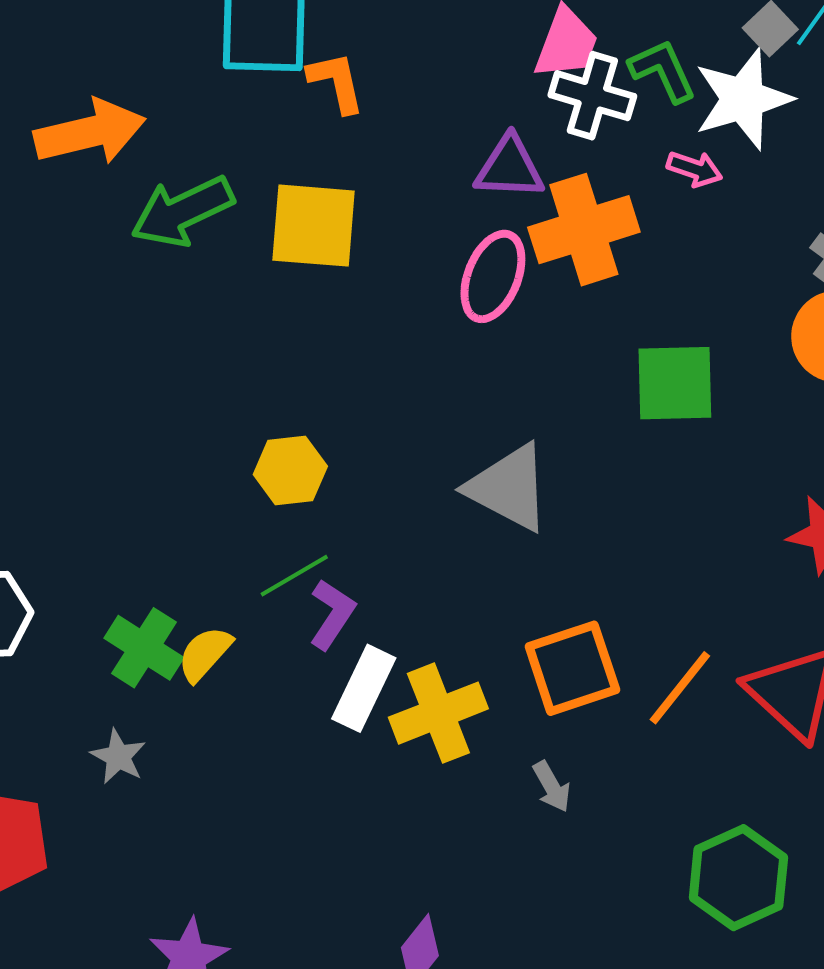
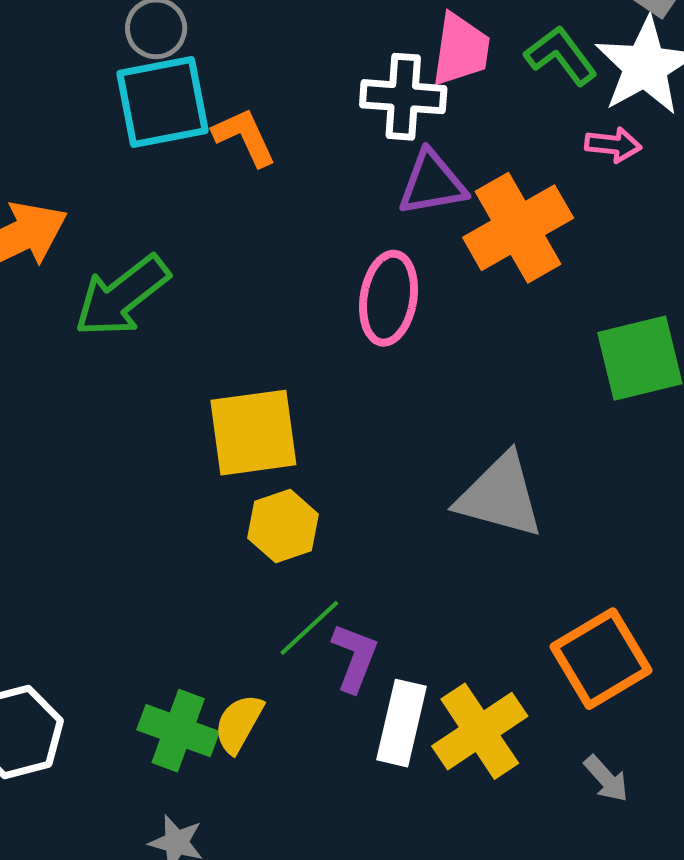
white cross: (592, 96) -> (403, 97), moved
yellow square: (314, 226) -> (253, 433), moved
pink ellipse: (493, 276) -> (389, 298), moved

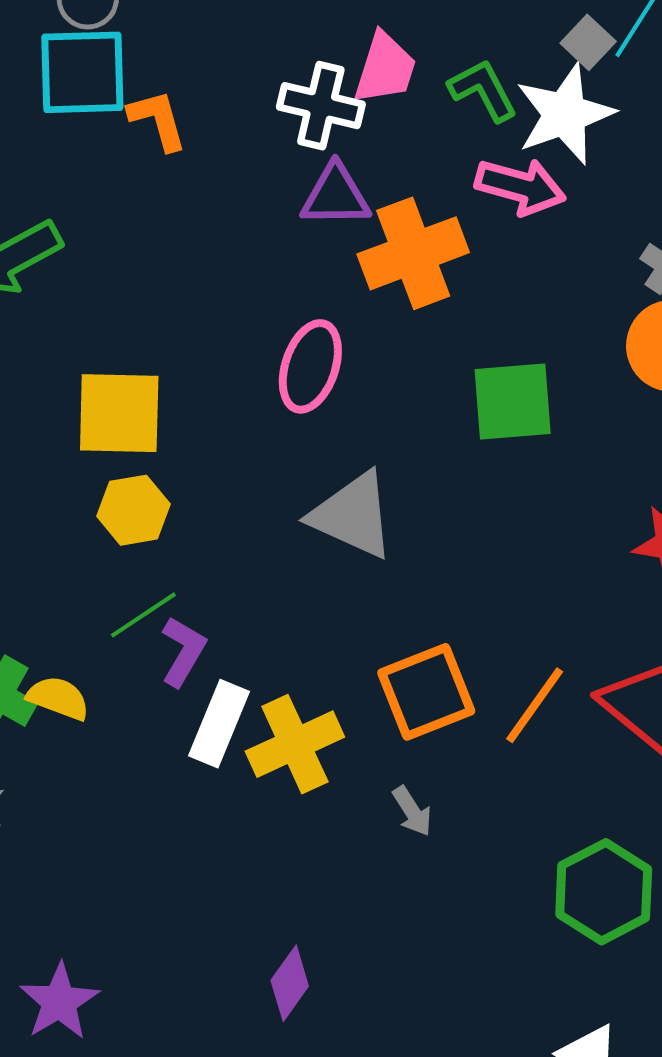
pink arrow: (613, 145) -> (520, 187), size x1.6
pink ellipse: (389, 298) -> (310, 366), moved
yellow semicircle: (239, 724) -> (58, 698), turned 72

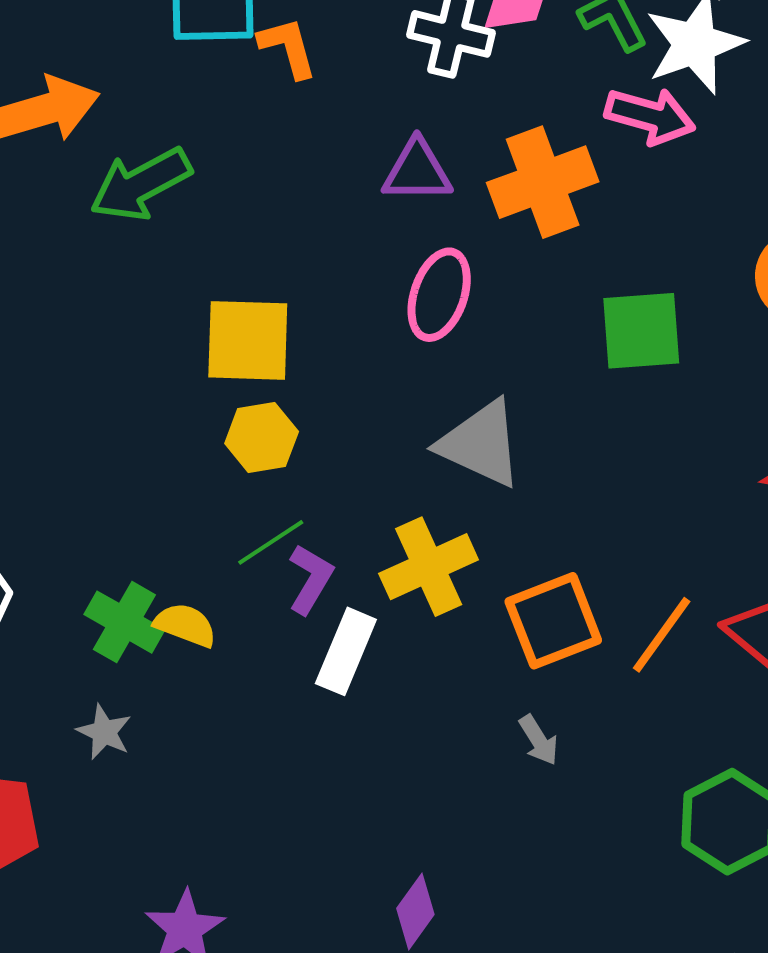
purple triangle: (336, 196) -> (417, 171), moved
yellow cross: (295, 744) -> (429, 567), moved

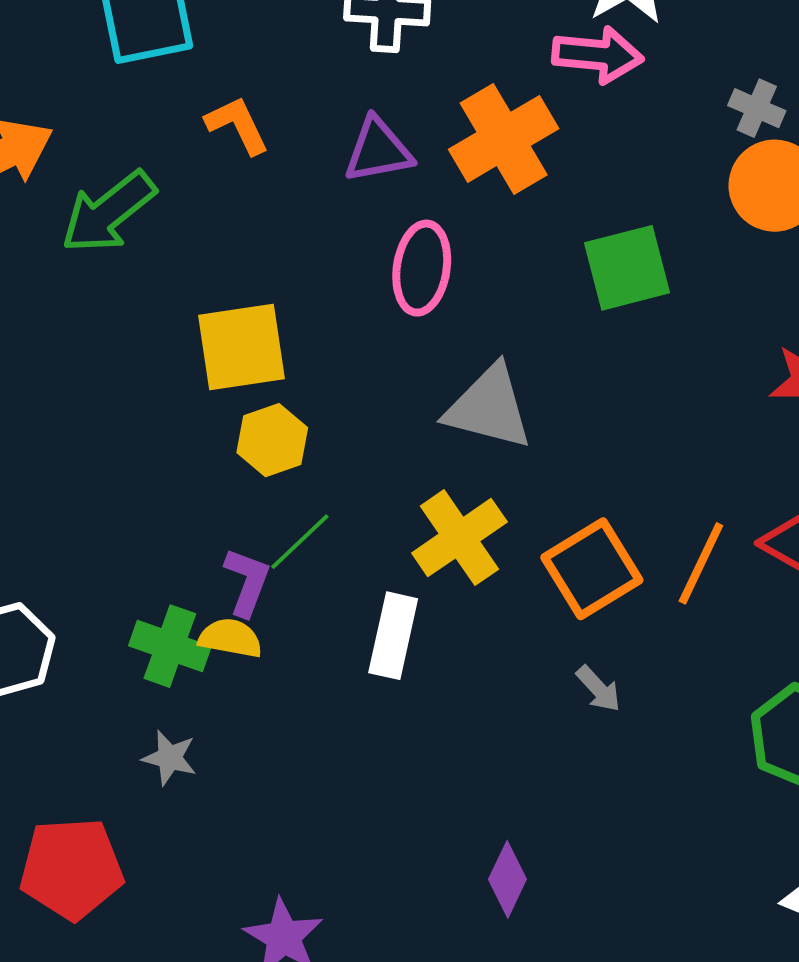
orange L-shape: (288, 47) -> (237, 125), moved
purple L-shape: (311, 579) -> (247, 582), moved

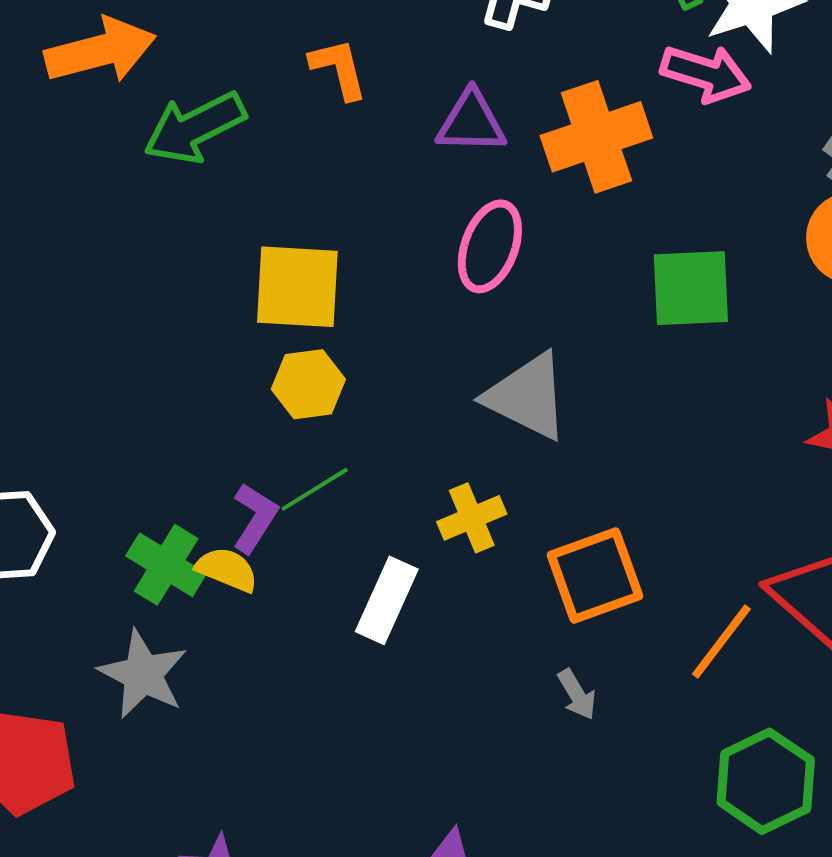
yellow cross: (459, 538) -> (472, 518), size x0.7
orange line: (701, 563) -> (721, 641), moved
gray star: (170, 758) -> (143, 674), size x1.6

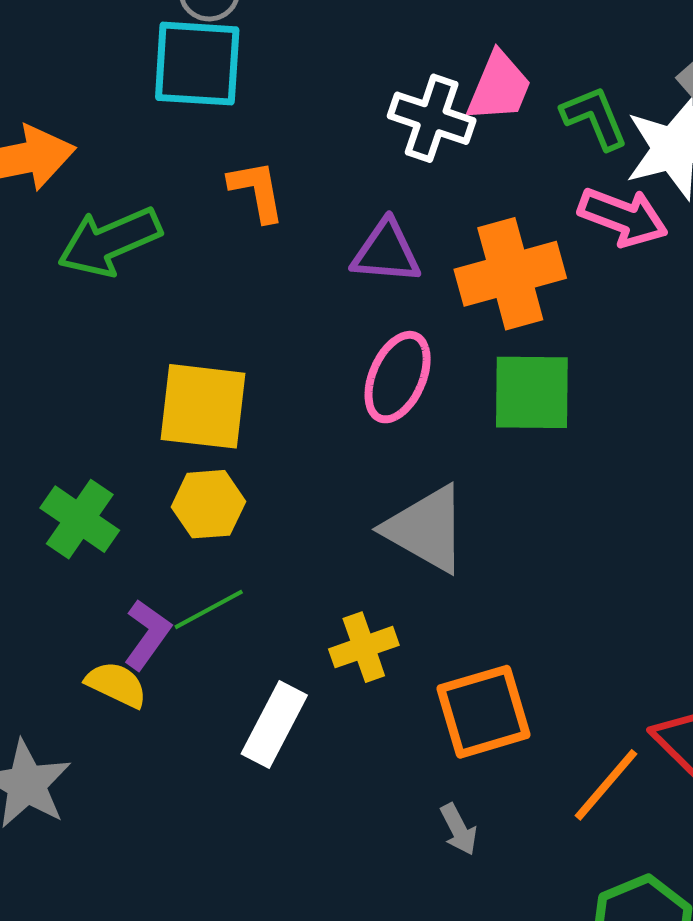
green square: (691, 288) -> (532, 392), moved
green cross: (166, 565) -> (80, 519), moved

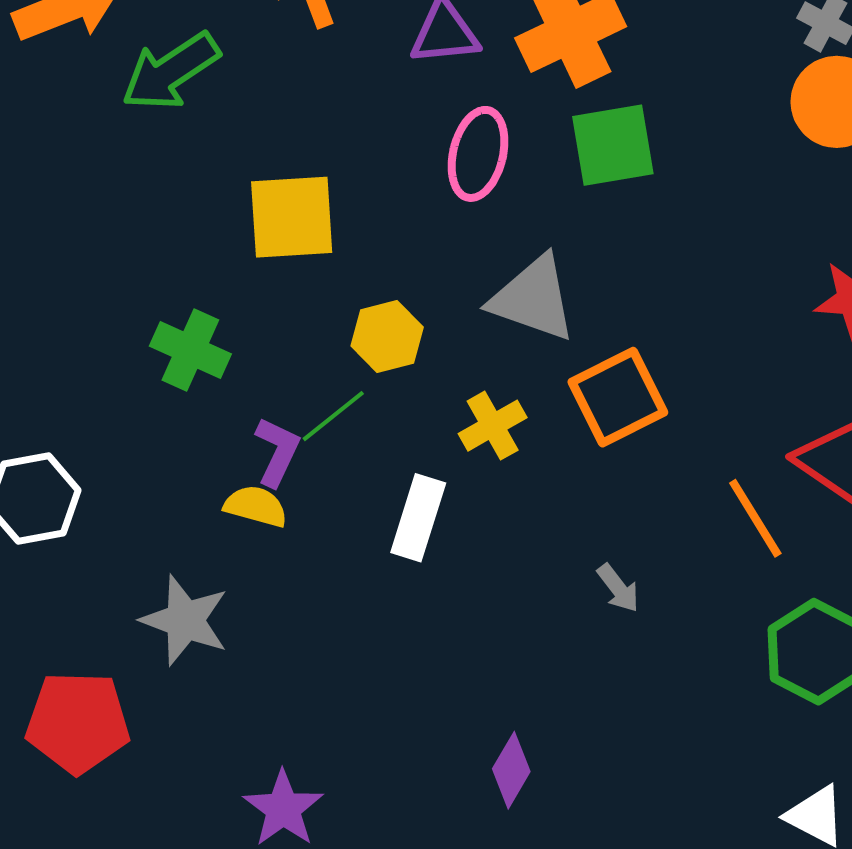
yellow hexagon: (208, 504) -> (387, 337), moved
orange square: (483, 712) -> (618, 397), moved
orange line: (606, 785) -> (755, 518), turned -62

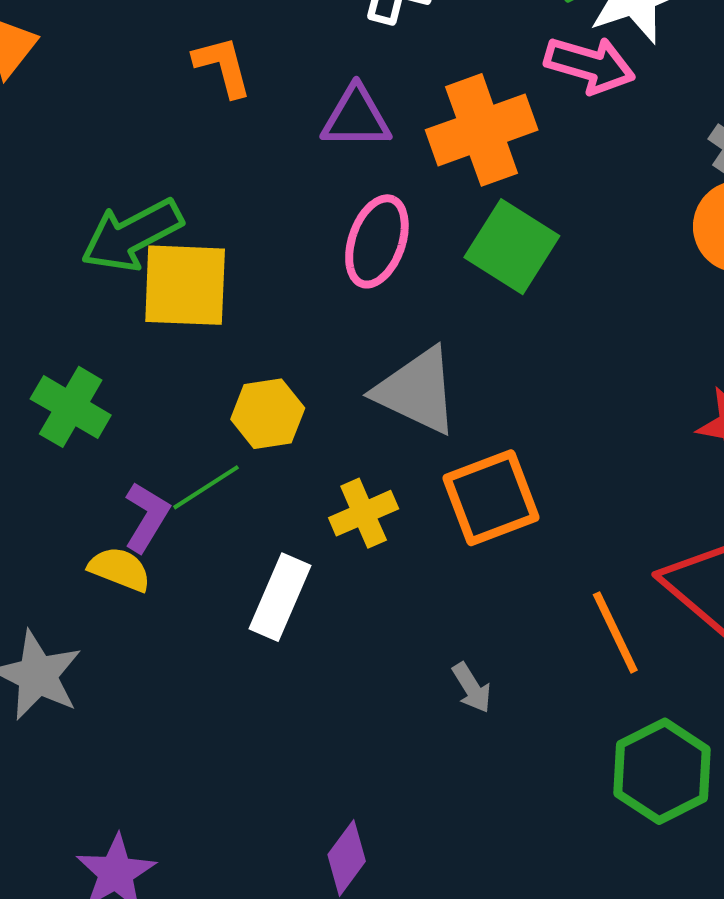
green arrow: (171, 71) -> (132, 235), moved
green square: (613, 145) -> (512, 247), turned 36

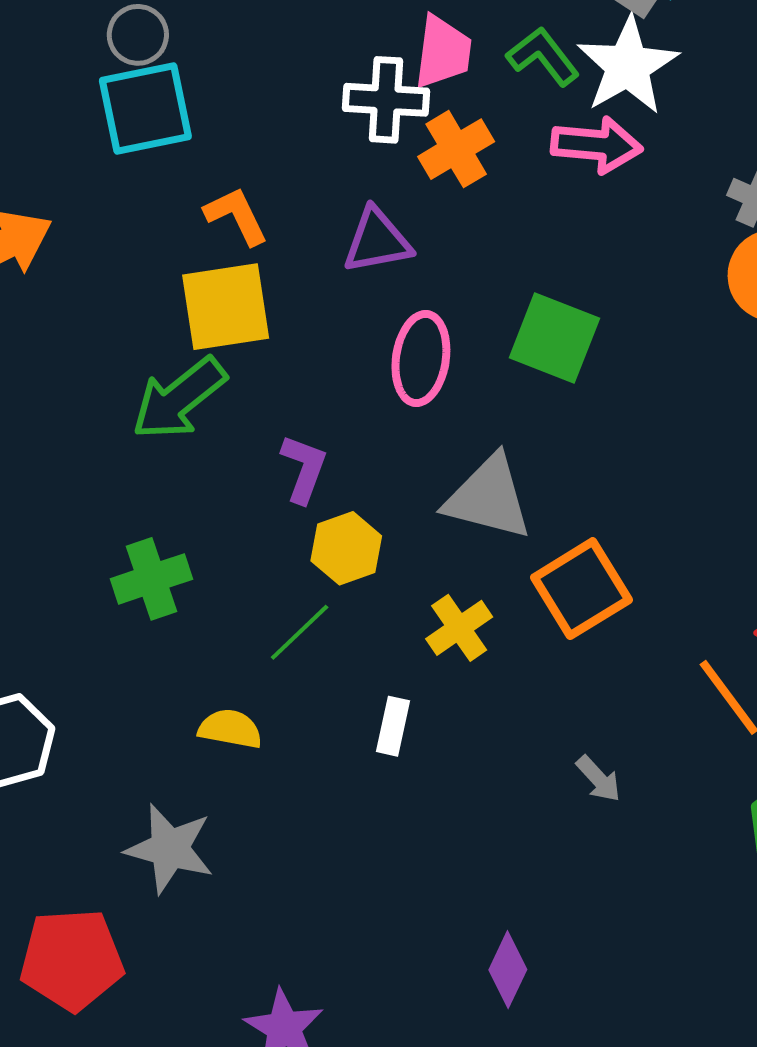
orange cross: (482, 130) -> (456, 149), moved, size x0.7
yellow square: (185, 285) -> (226, 307), moved
green cross: (71, 407) -> (151, 579), turned -38
purple L-shape: (147, 517) -> (304, 469), moved
white rectangle: (280, 597) -> (393, 726), size x0.7

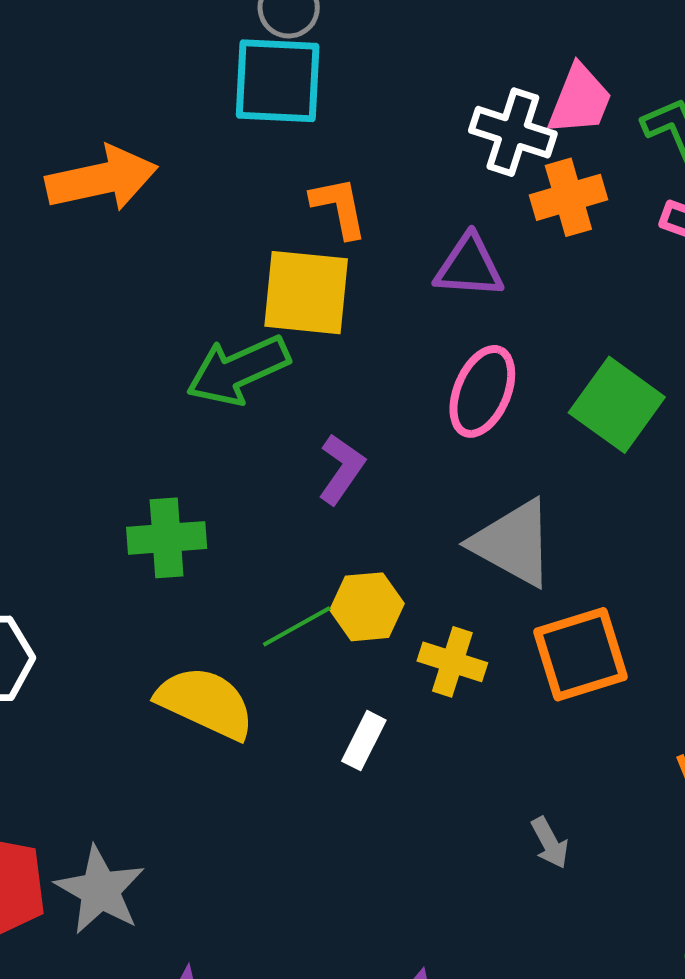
yellow hexagon: (346, 548) -> (367, 607), moved
yellow cross: (459, 628) -> (452, 662), turned 38
yellow semicircle: (230, 729) -> (206, 703), size x1.6
gray star: (170, 849) -> (100, 890), moved

